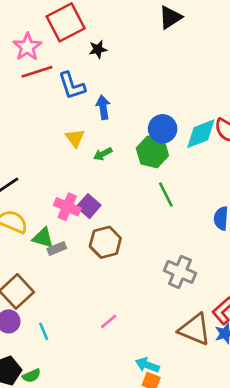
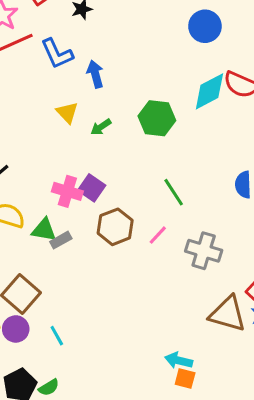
blue circle: (163, 129) -> (205, 26), moved
green line: (166, 195) -> (174, 192), moved
pink line: (109, 321) -> (158, 235), moved

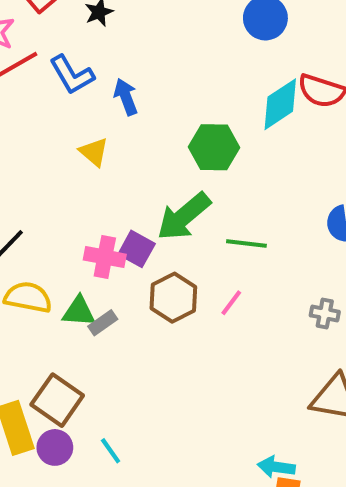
green arrow: (101, 127) -> (184, 216), moved, size x2.0
green line: (174, 192) -> (246, 243), turned -44
gray cross: (204, 251) -> (325, 314), moved, size x0.6

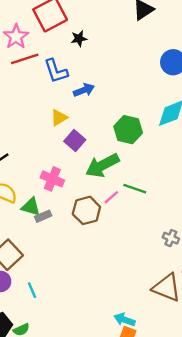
blue arrow: (126, 97) -> (84, 90), turned 78
yellow triangle: (94, 152) -> (59, 118), turned 36
purple square: (137, 249) -> (75, 140), moved
pink line: (231, 303) -> (111, 197), moved

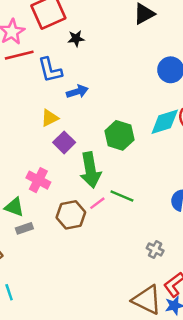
green arrow: (102, 165) -> (90, 170), turned -76
gray rectangle: (43, 216) -> (24, 228), moved

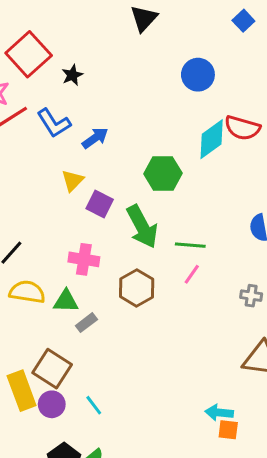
pink line: (97, 203) -> (192, 274), moved

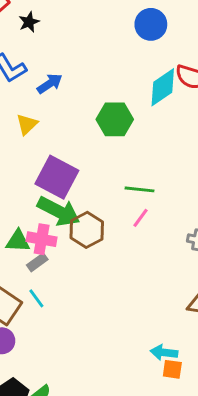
purple square: (100, 204) -> (57, 177), moved, size x1.6
green arrow: (142, 227) -> (59, 211), moved, turned -36
pink cross: (84, 259) -> (42, 239), moved
cyan line: (94, 405) -> (36, 298), moved

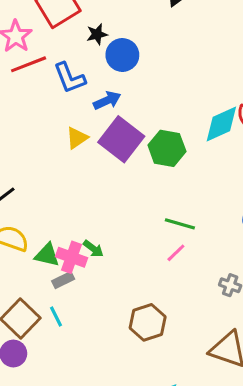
blue circle: (151, 24) -> (122, 55), moved
purple square: (57, 177) -> (121, 139), moved
green arrow: (59, 211) -> (93, 249), moved, size x0.5
brown hexagon: (87, 230) -> (148, 322), moved

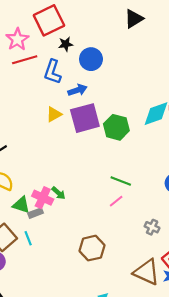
black star: (97, 34) -> (66, 44), moved
blue L-shape: (70, 78) -> (53, 72), turned 35
purple square: (121, 139) -> (85, 118), turned 32
green triangle: (47, 255) -> (21, 205), moved

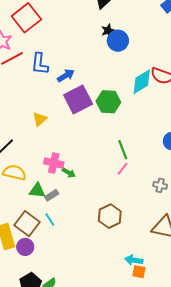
black star: (66, 44) -> (108, 31), moved
blue circle: (91, 59) -> (118, 41), moved
yellow triangle: (54, 114) -> (40, 119), moved
green line: (121, 181) -> (123, 150), turned 60
pink cross: (43, 198) -> (54, 163), moved

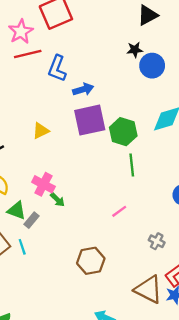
black star: (108, 31) -> (135, 50), moved
green line: (123, 150) -> (132, 165), moved
gray rectangle: (52, 195) -> (31, 220), turned -32

